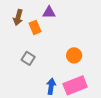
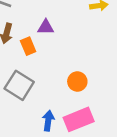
gray square: (28, 58) -> (19, 85), size x1.6

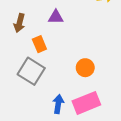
orange rectangle: (28, 46) -> (39, 44), moved

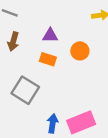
orange rectangle: (39, 44) -> (48, 59), moved, turned -49
orange circle: (85, 68) -> (80, 51), moved

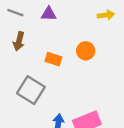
purple triangle: (50, 35) -> (49, 14), moved

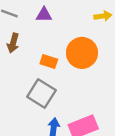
orange circle: (86, 51) -> (82, 53), size x1.6
gray square: (31, 90) -> (41, 93), moved

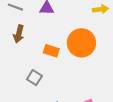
gray square: (41, 93) -> (34, 78), moved, size x0.6

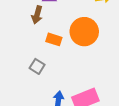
brown arrow: (19, 34) -> (37, 15), moved

